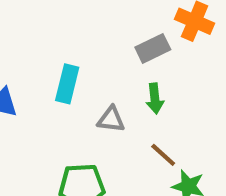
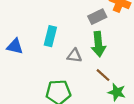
green arrow: (155, 99) -> (98, 44), size x1.5

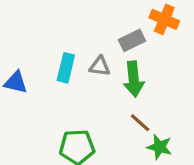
gray triangle: (74, 56) -> (100, 66), moved

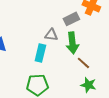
cyan rectangle: (66, 68) -> (40, 53), moved
brown line: (140, 123) -> (83, 63), moved

